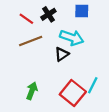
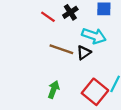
brown line: (31, 41) -> (61, 49), moved, turned 40

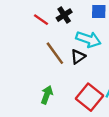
brown line: (61, 49) -> (55, 53), turned 35

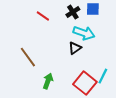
black cross: (64, 15) -> (73, 12), moved
brown line: (55, 53) -> (28, 57), moved

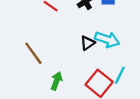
cyan arrow: (84, 33) -> (107, 39), moved

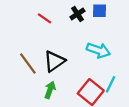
black triangle: (88, 43) -> (54, 61), moved, size x1.5

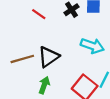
brown line: (28, 63) -> (22, 59), turned -70

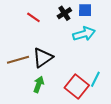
cyan arrow: (92, 46) -> (84, 34), moved, turned -35

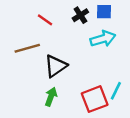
brown line: (18, 60) -> (27, 48), moved
red square: (77, 86) -> (95, 99), turned 30

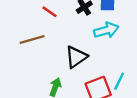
black triangle: (56, 66) -> (76, 57), moved

